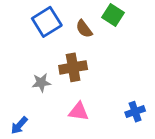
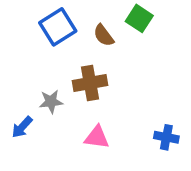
blue cross: (135, 112) -> (166, 137), turned 30
blue arrow: (19, 125) -> (22, 127), moved

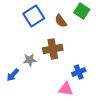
pink triangle: (97, 137) -> (66, 89), moved
blue cross: (166, 137) -> (79, 72), moved, turned -32

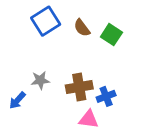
green square: (82, 11) -> (111, 35), moved
brown cross: (53, 49) -> (79, 87), moved

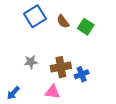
blue arrow: (17, 100) -> (13, 93), moved
pink triangle: (89, 119) -> (53, 92), moved

